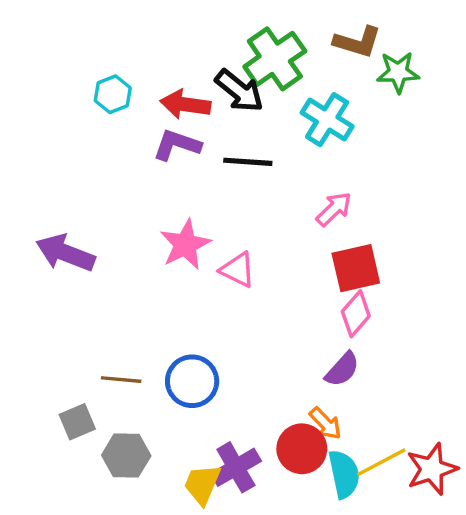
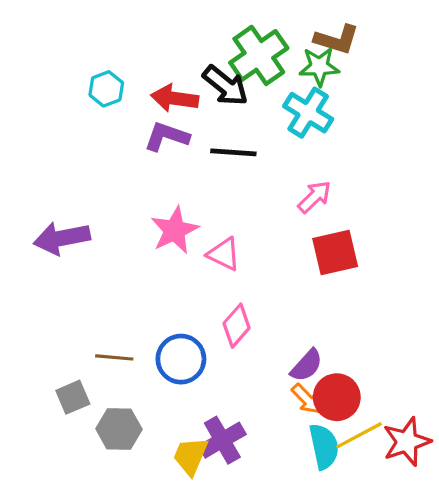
green star: (398, 72) -> (319, 67), moved
purple arrow: (65, 253) -> (62, 238), turned -32
pink diamond: (356, 314) -> (237, 326), moved
purple semicircle: (342, 369) -> (307, 365), moved
red circle: (302, 449) -> (337, 397), moved

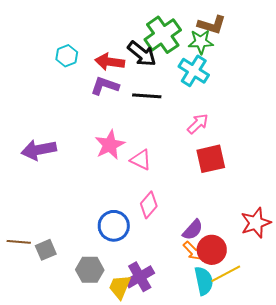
brown line: (114, 357) -> (19, 242), moved
gray hexagon: (119, 429) -> (90, 270), moved
red star: (407, 442) -> (256, 223), moved

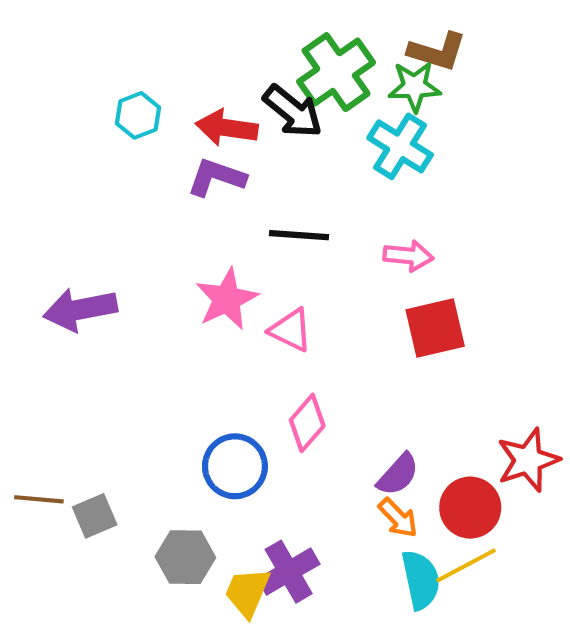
black line: (147, 96) -> (299, 235), moved
pink arrow: (198, 124) -> (408, 256), turned 50
red circle: (212, 250) -> (470, 508), moved

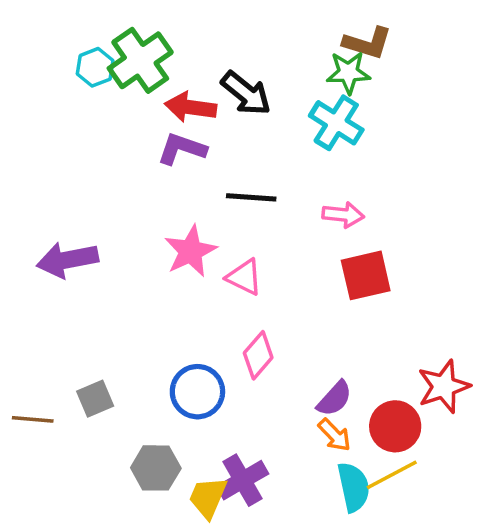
green cross: (336, 72) -> (140, 60), moved
cyan hexagon: (138, 115) -> (95, 67), moved
gray square: (95, 516) -> (95, 399), moved

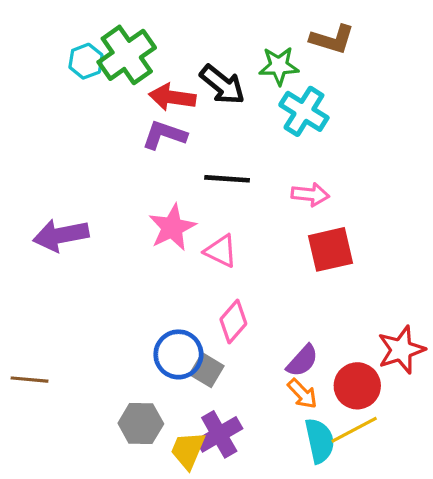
green star: (348, 72) -> (279, 66), moved
gray square: (95, 399) -> (207, 370), moved, turned -36

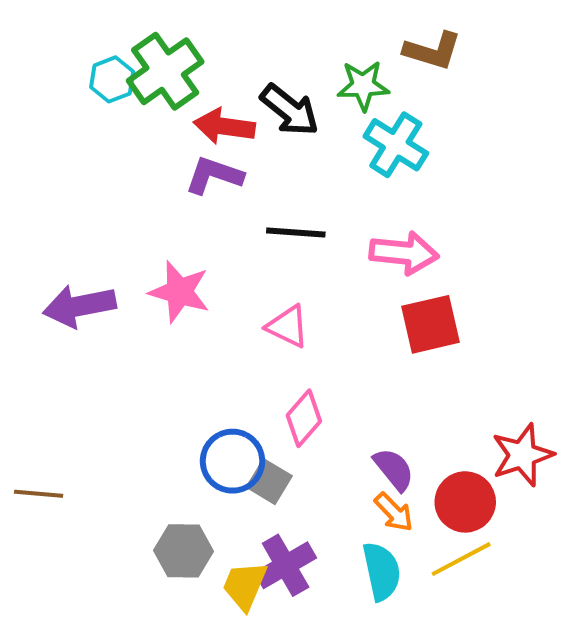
pink arrow: (310, 194) -> (404, 253), size x1.4
pink star: (172, 227) -> (179, 292), moved, turned -30
purple semicircle: (302, 361) -> (394, 469), turned -81
cyan semicircle: (320, 441) -> (382, 571), moved

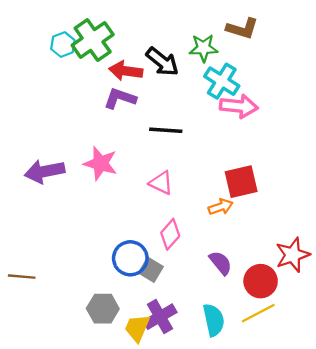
pink arrow: (404, 253) -> (239, 106), moved
orange arrow: (394, 512) -> (221, 207), moved, turned -65

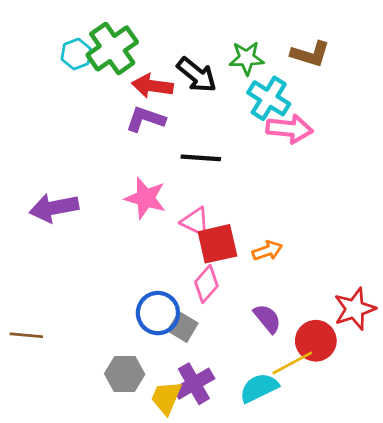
brown L-shape: (242, 29) -> (310, 54), moved
pink star: (101, 163) -> (145, 198), moved
red square: (241, 182) -> (217, 244), moved
yellow line: (258, 313) -> (292, 363), moved
cyan semicircle: (214, 320) -> (259, 388), turned -104

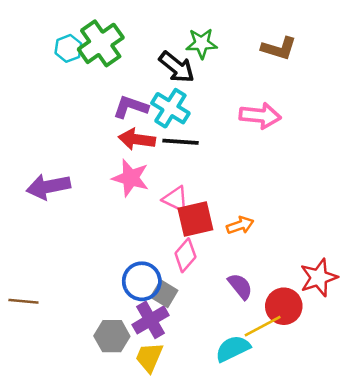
green star: (247, 58) -> (202, 43), moved
red arrow: (152, 86) -> (137, 139), moved
cyan cross: (269, 98) -> (170, 108), moved
purple cross: (194, 384) -> (151, 320), moved

